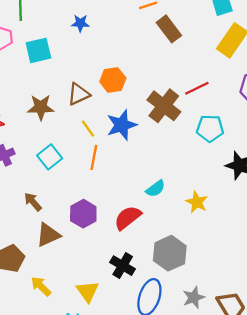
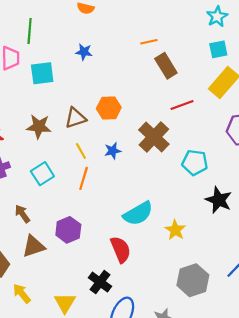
red line: (197, 88) -> (182, 105), moved
blue star: (122, 125) -> (113, 151), size x0.6
cyan semicircle: (156, 189) -> (138, 214), size x1.6
red semicircle: (128, 218) -> (121, 250), moved, turned 100
gray hexagon: (170, 253) -> (193, 280), moved

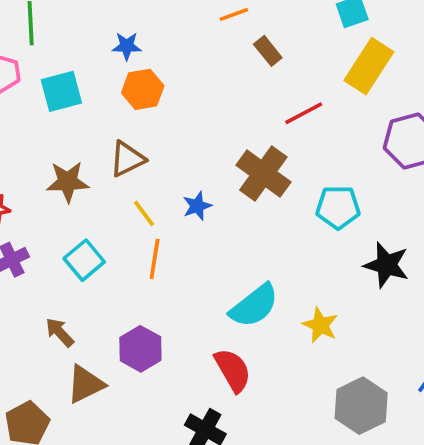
brown rectangle: (166, 66) -> (268, 51), size x0.7
orange hexagon: (109, 108) -> (143, 89), moved

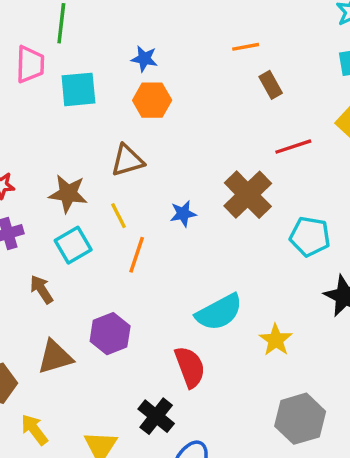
brown star: (68, 182) -> (68, 194), moved
yellow line: (144, 213) -> (118, 216), moved
brown arrow: (60, 332) -> (42, 289), moved

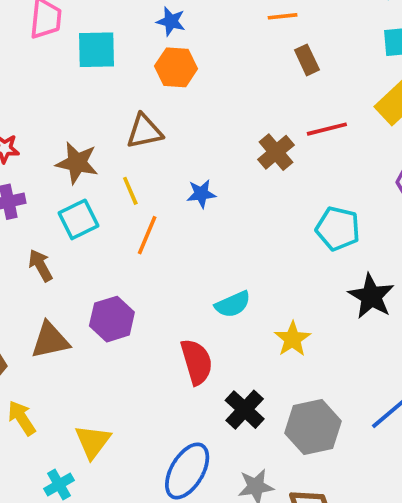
brown cross: (248, 195) -> (276, 152), moved, size x0.7
cyan semicircle: (219, 312) -> (233, 304), size x0.7
black cross: (156, 416) -> (245, 410), moved

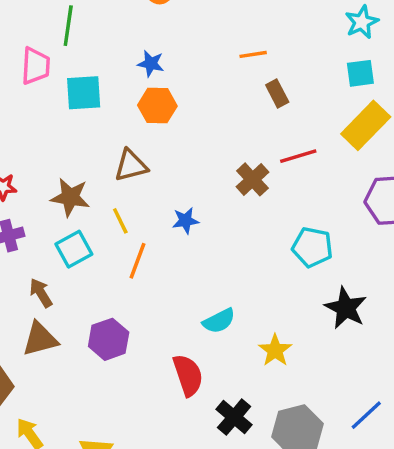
brown triangle: (50, 340) -> (40, 339), moved

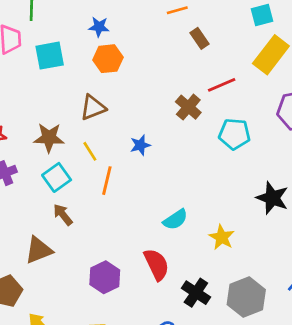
cyan pentagon: (312, 247) -> (234, 134), moved
brown arrow: (41, 293) -> (63, 215), moved
purple hexagon: (109, 339) -> (105, 277), moved

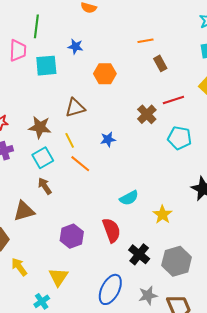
blue star: (99, 27) -> (76, 47), moved
orange hexagon: (108, 59) -> (105, 74), moved
orange line: (107, 181) -> (80, 164), turned -70

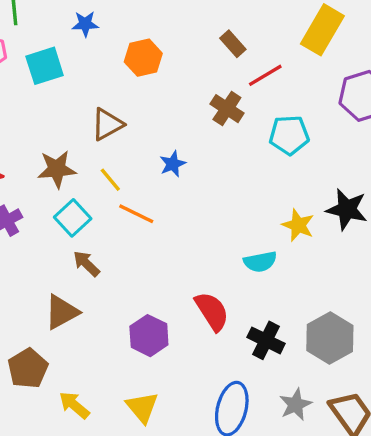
brown rectangle: (160, 63) -> (233, 44), moved
cyan semicircle: (129, 198) -> (260, 262), moved, turned 30
yellow star: (162, 215) -> (298, 225), moved

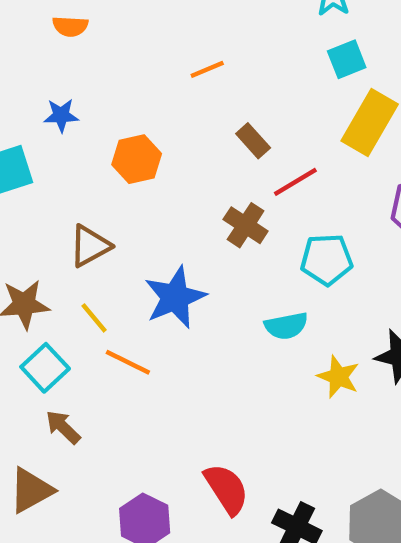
blue star: (173, 164) -> (175, 297), size x1.8
cyan semicircle: (260, 262) -> (286, 326), moved

